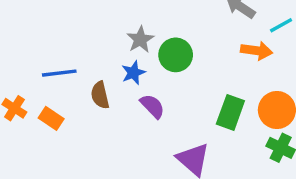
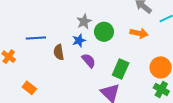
orange arrow: (257, 51) -> (139, 33), moved
green rectangle: (230, 112) -> (121, 69), moved
orange rectangle: (51, 118) -> (29, 88), moved

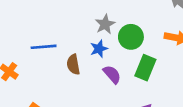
green rectangle: (121, 69) -> (145, 68), moved

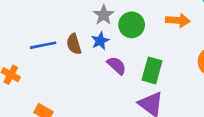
brown semicircle: (73, 64) -> (74, 44), moved
green rectangle: (145, 68) -> (152, 70), moved

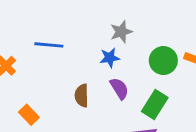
green circle: (132, 25) -> (163, 61), moved
brown semicircle: (74, 44) -> (82, 96), moved

